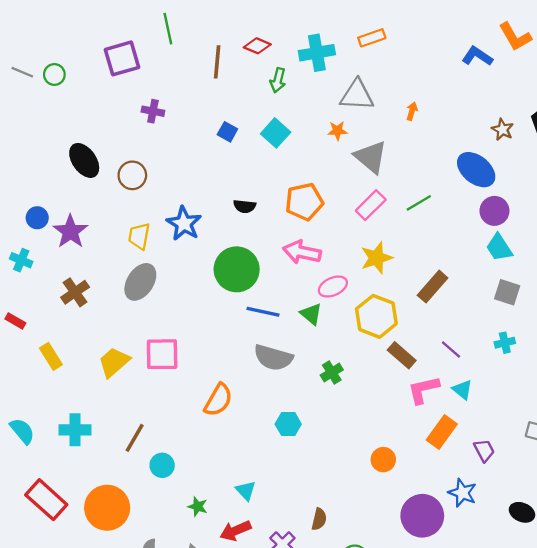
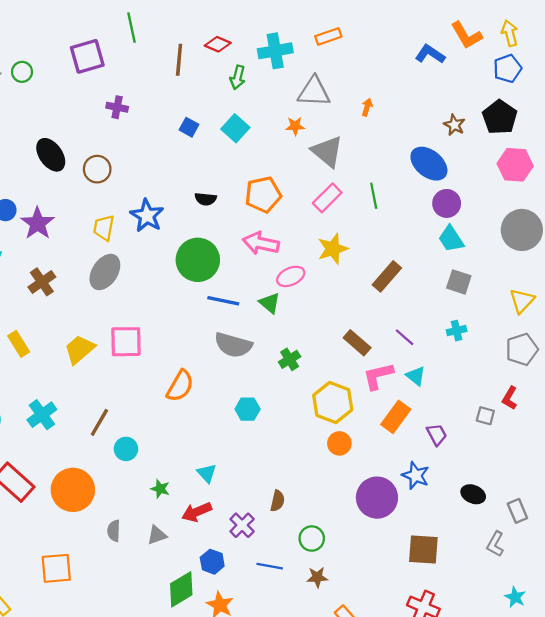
green line: (419, 203) -> (374, 196), turned -70
yellow hexagon: (376, 316) -> (333, 402), moved
cyan cross: (75, 430) -> (42, 415), turned -36

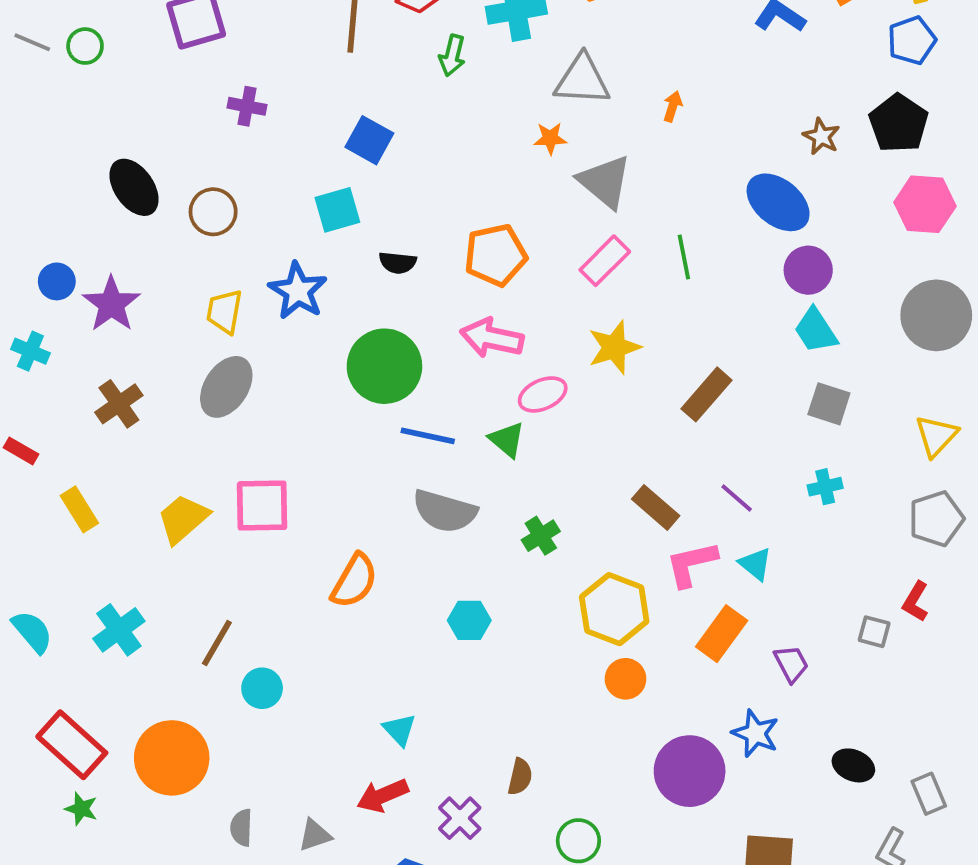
blue square: (189, 127) -> (369, 140), size x1.4
cyan square: (235, 128) -> (337, 210), moved, turned 32
green star: (160, 489) -> (81, 809), moved

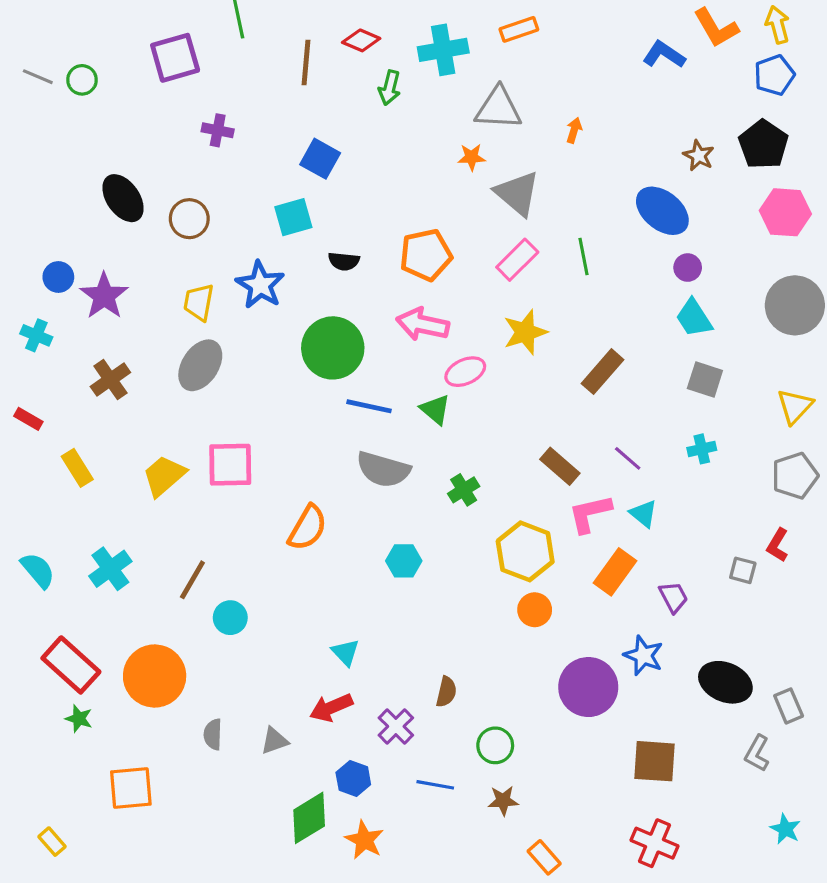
purple circle: (808, 270) -> (688, 268), size x0.7
black ellipse: (853, 765) -> (725, 682), size x1.5

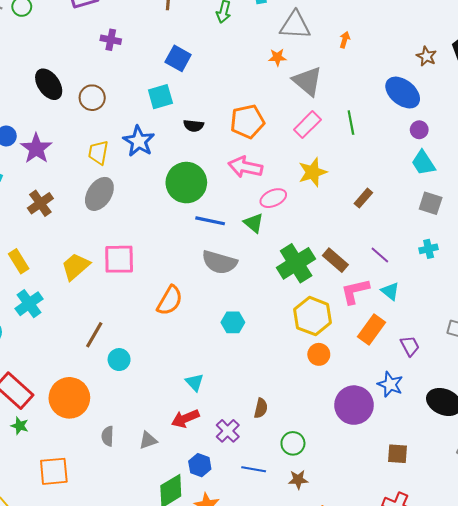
brown rectangle: (602, 372) -> (363, 198), size x0.7
green cross: (464, 490) -> (296, 263), moved, size x1.8
cyan cross: (110, 569) -> (29, 304), moved
brown square: (654, 761) -> (397, 454), size x0.7

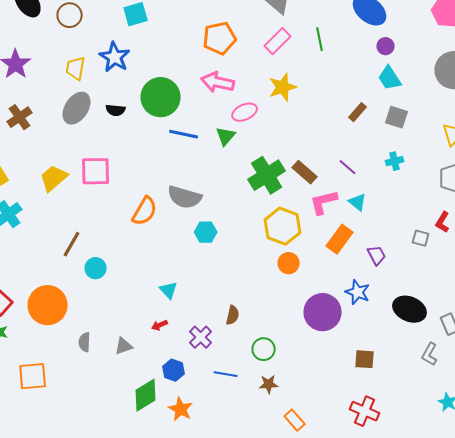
black semicircle: (194, 126) -> (116, 110), moved
brown rectangle: (363, 198) -> (358, 112), moved
green triangle: (254, 223) -> (226, 136), turned 30
gray semicircle: (219, 262) -> (185, 197), moved
red arrow: (185, 419) -> (160, 325), size x0.6

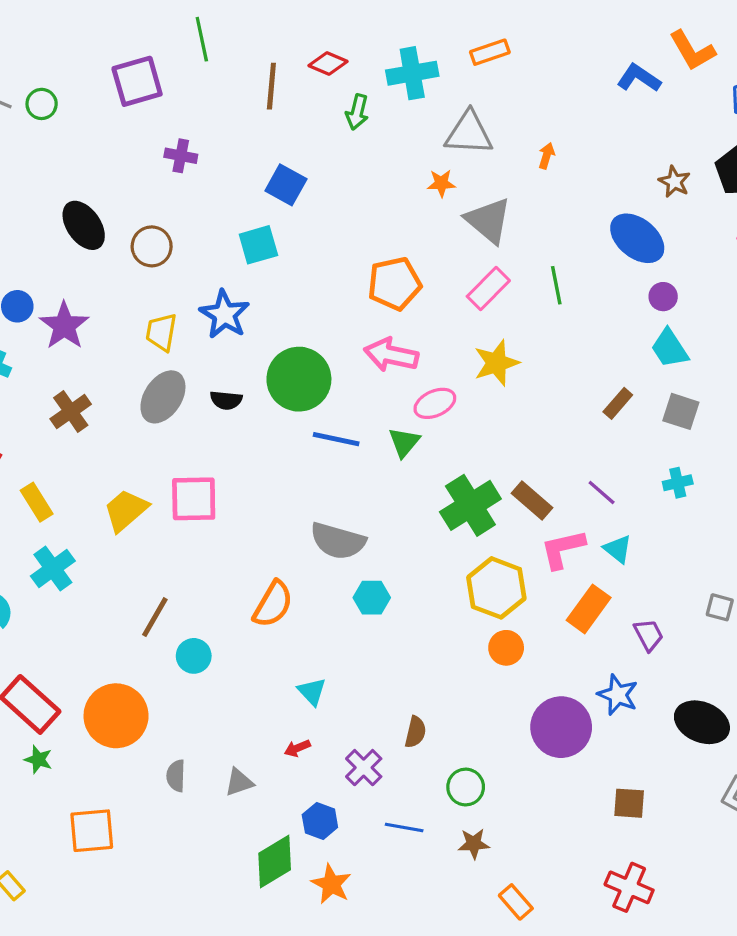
orange semicircle: (145, 211) -> (273, 604), moved

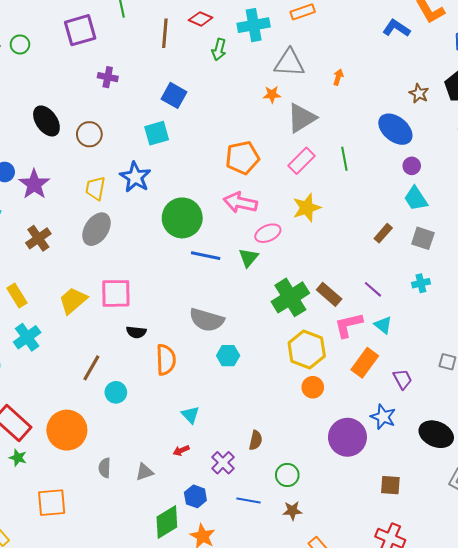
gray triangle: (488, 220) -> (302, 118), turned 48
black semicircle: (226, 400) -> (136, 332), moved
orange semicircle: (273, 604) -> (166, 360), turned -32

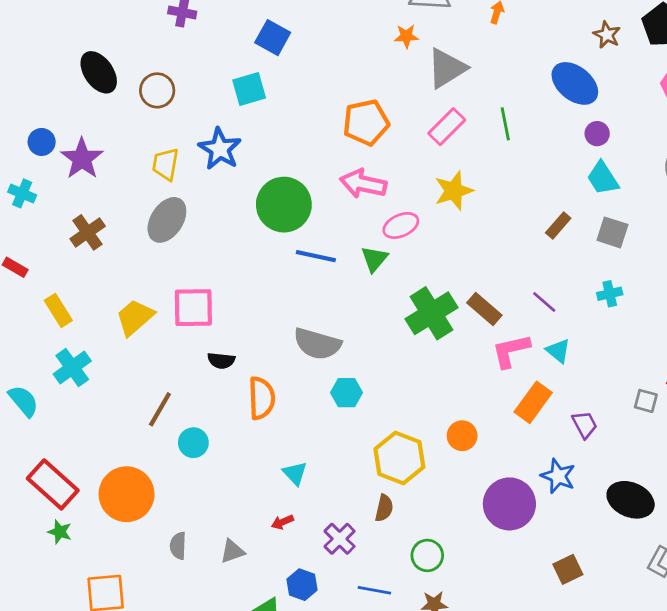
yellow hexagon: (307, 350) -> (399, 458), moved
brown square: (390, 485) -> (568, 569), turned -30

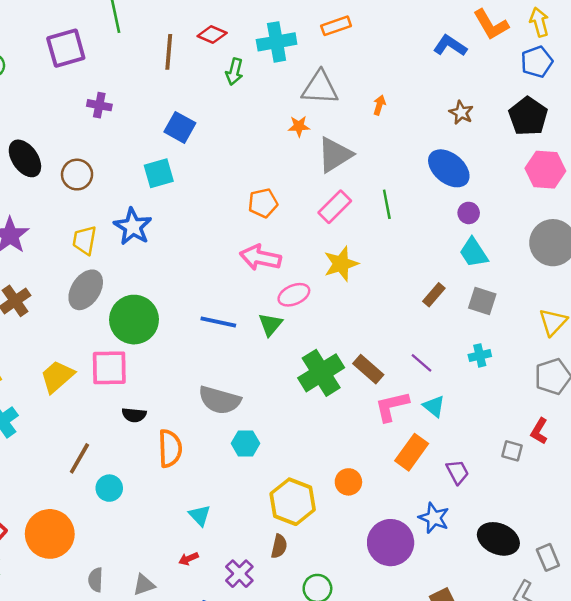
brown star: (607, 35) -> (461, 113), moved
orange pentagon: (366, 122) -> (263, 203), size x0.7
green circle: (284, 205) -> (134, 320), moved

